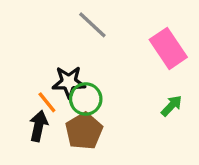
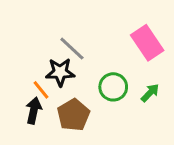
gray line: (92, 25) -> (72, 49), moved
green circle: (86, 99) -> (113, 87), moved

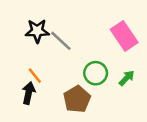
black star: (60, 72) -> (37, 31), moved
brown pentagon: (73, 115) -> (77, 99), moved

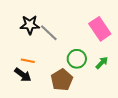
orange line: (35, 76) -> (28, 61), turned -40
black arrow: (29, 93) -> (23, 75), turned 114

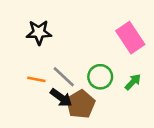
gray line: (49, 33) -> (64, 77), moved
black arrow: (23, 75) -> (61, 98), moved

